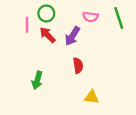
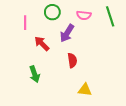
green circle: (46, 13) -> (52, 12), moved
red arrow: (47, 35) -> (42, 44), moved
green arrow: (37, 80) -> (35, 74), turned -35

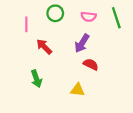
purple arrow: (67, 33) -> (82, 43), moved
red semicircle: (72, 60) -> (91, 64), moved, turned -56
yellow triangle: (85, 90) -> (77, 90), moved

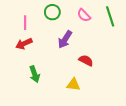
pink semicircle: (89, 17) -> (84, 15), turned 40
purple arrow: (82, 43) -> (65, 39), moved
red arrow: (44, 47) -> (24, 44), moved, turned -70

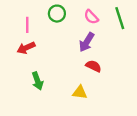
purple arrow: (65, 39) -> (87, 42), moved

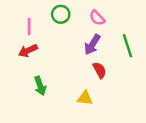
green line: (120, 18) -> (127, 46), moved
red semicircle: (93, 66) -> (100, 70), turned 35

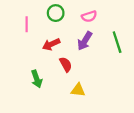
pink semicircle: (97, 18) -> (89, 16), turned -64
red arrow: (28, 51) -> (51, 44), moved
red semicircle: (100, 70) -> (66, 64), moved

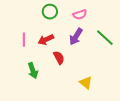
pink line: (27, 24) -> (24, 40), moved
green line: (117, 42) -> (105, 38), turned -30
yellow triangle: (78, 90) -> (86, 83), moved, turned 32

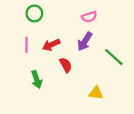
green circle: (50, 12) -> (34, 13), moved
green line: (105, 38) -> (114, 57), moved
yellow triangle: (86, 83) -> (96, 93), turned -32

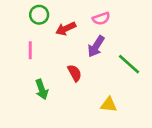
red arrow: (51, 45) -> (66, 29), moved

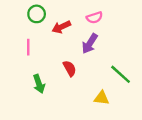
green line: (129, 64) -> (121, 74), moved

